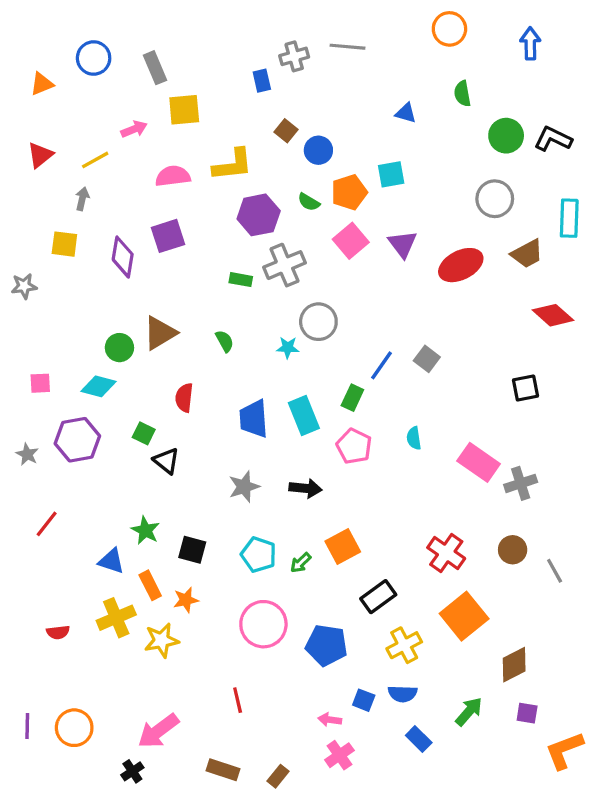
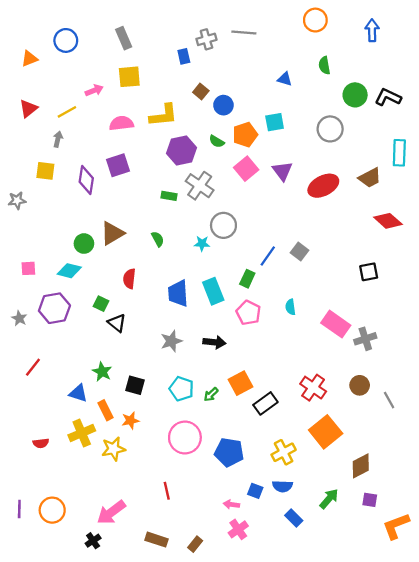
gray rectangle: (155, 68) -> (124, 38), moved
gray circle: (495, 199) -> (330, 129), moved
gray cross: (284, 265) -> (200, 186), turned -32
black rectangle: (378, 597) -> (265, 403), moved

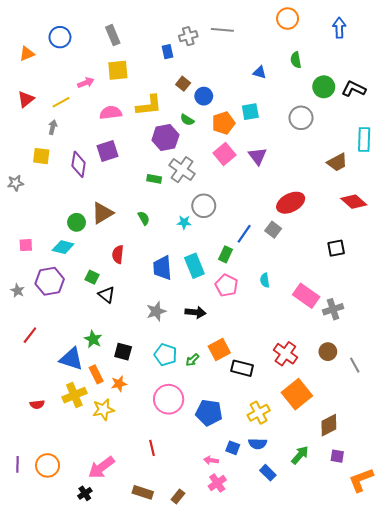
green semicircle: (217, 141) -> (187, 120), moved
red ellipse: (323, 186) -> (291, 203), moved
blue triangle: (78, 393) -> (71, 359), size x1.4
black rectangle: (265, 403) -> (242, 368), turned 50

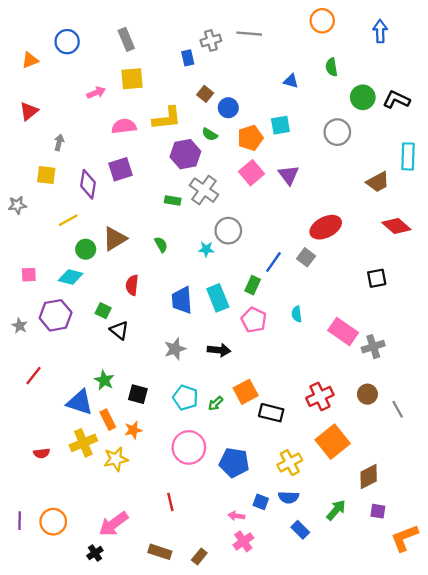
yellow line: (61, 102) -> (68, 220), moved
red cross: (285, 354) -> (320, 396), turned 30

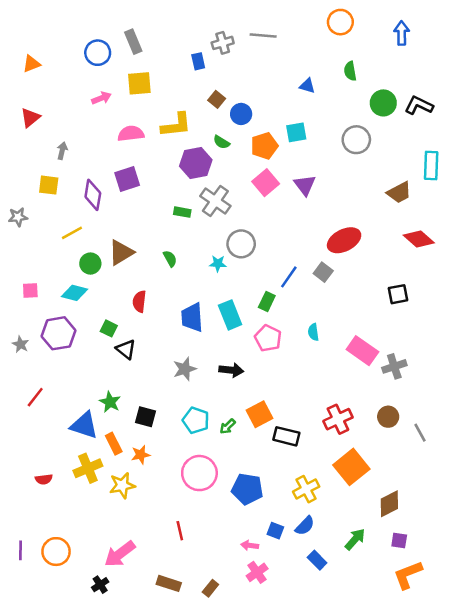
blue circle: (67, 42) -> (98, 53), moved
blue semicircle: (289, 497) -> (305, 526), turned -48
orange L-shape: (405, 538) -> (408, 575), moved

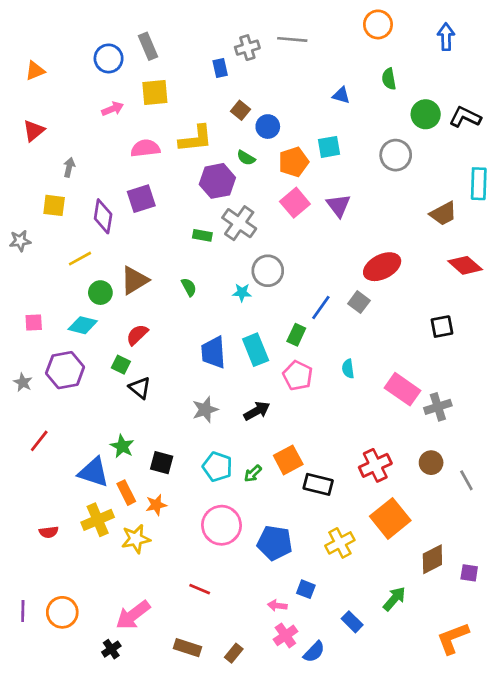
red semicircle: (139, 301) -> (137, 335), moved, turned 40
black arrow: (231, 370) -> (257, 411), turned -35
blue semicircle: (305, 526) -> (314, 652), moved
red line: (180, 531) -> (200, 589), turned -54
purple square: (399, 540) -> (469, 573), moved

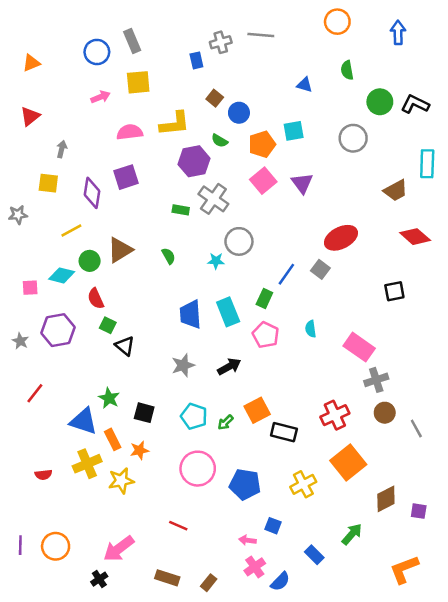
cyan diamond: (83, 325) -> (62, 275), moved
red semicircle: (137, 335) -> (96, 299), moved, turned -70
gray cross: (438, 407) -> (376, 380), moved

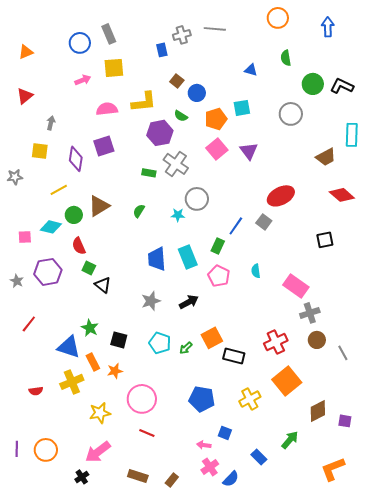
green semicircle: (169, 256) -> (139, 211), turned -120
pink circle: (198, 469) -> (142, 399), moved
yellow star: (121, 481) -> (100, 413), moved

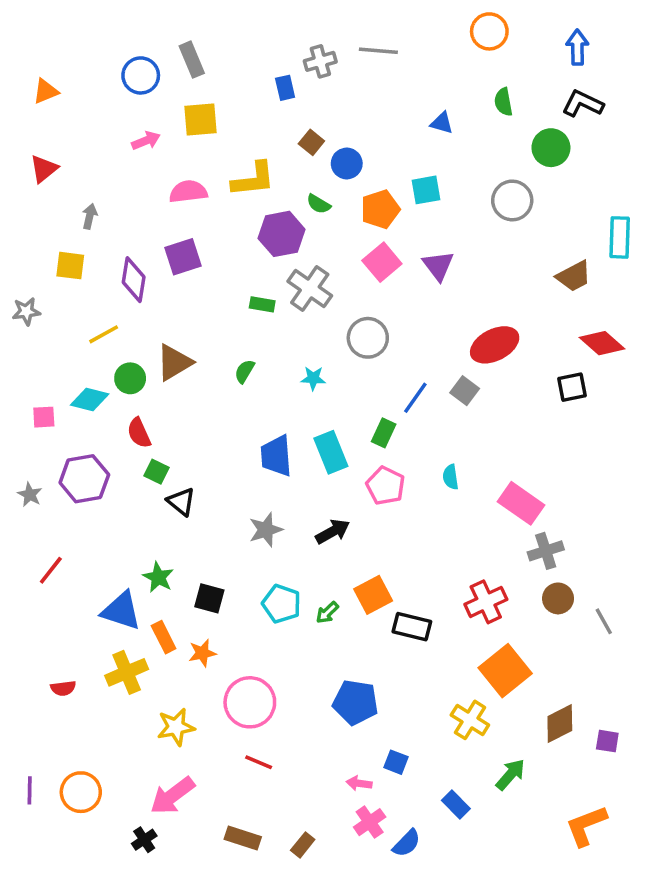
black L-shape: (342, 86) -> (583, 104), moved
gray circle: (197, 199) -> (368, 338), moved
black square: (325, 240) -> (572, 387), moved
yellow cross: (250, 399) -> (470, 720), moved, turned -30

